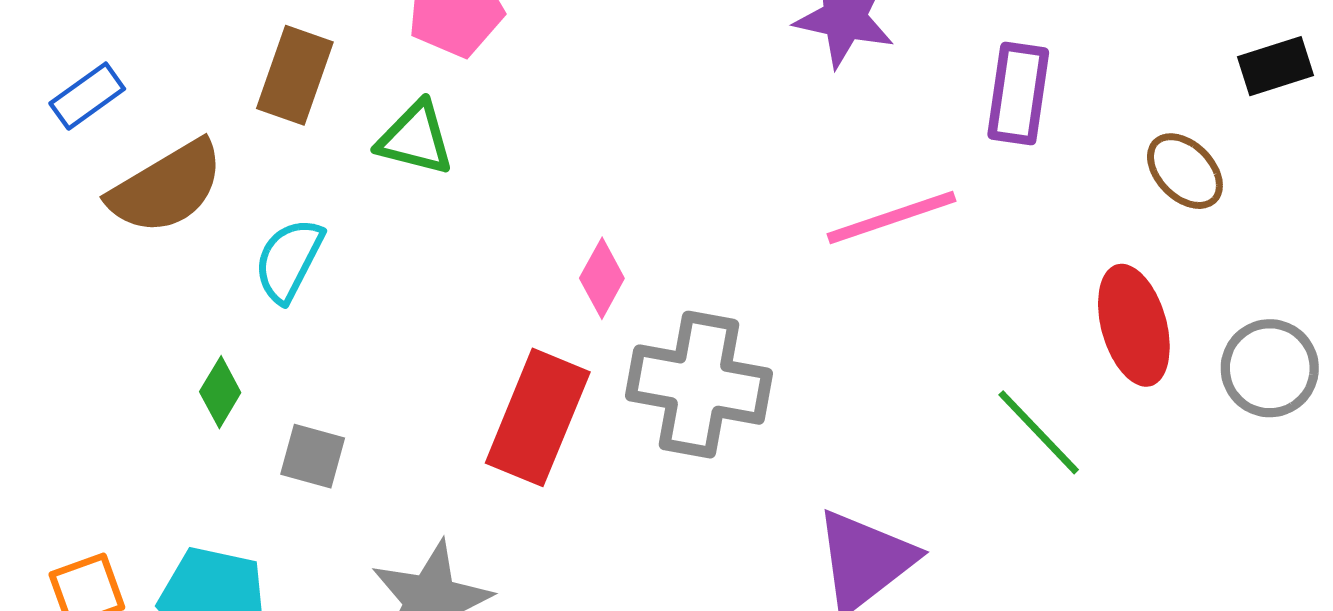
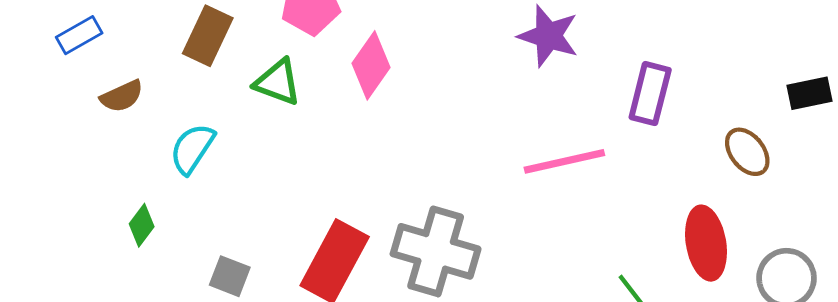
brown semicircle: (166, 187) -> (122, 96), size x0.6
pink diamond: (602, 278) -> (371, 65), moved, size x1.4
gray square: (313, 456) -> (230, 276), moved

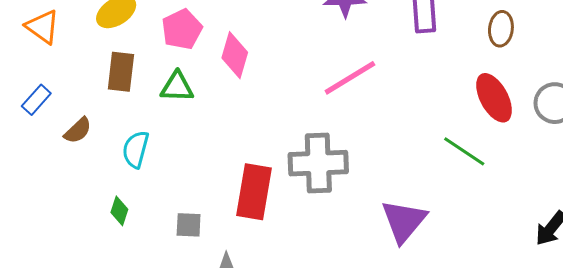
brown ellipse: (747, 152) -> (501, 29), turned 64
pink line: (564, 161) -> (350, 78), moved

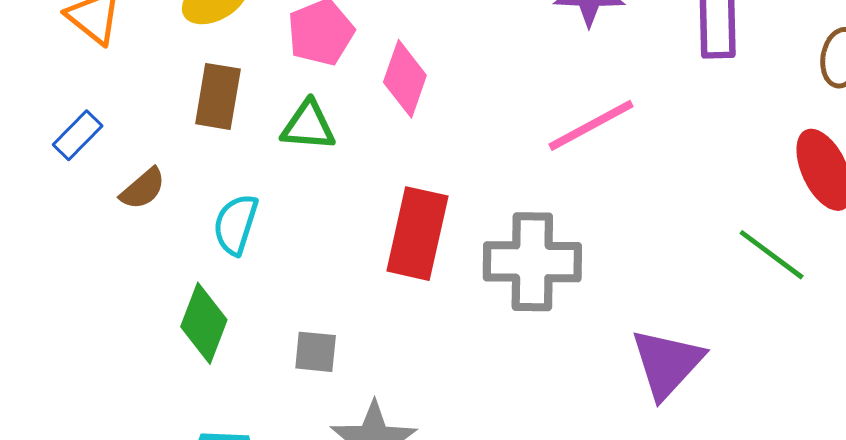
red rectangle: (254, 192) -> (417, 234), moved
green diamond: (119, 211) -> (204, 323), size x1.6

